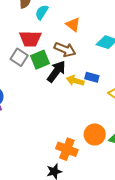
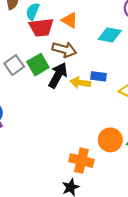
red trapezoid: (30, 39) -> (41, 27), moved
gray square: (19, 57) -> (14, 65), turned 30

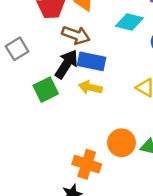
green square: (38, 65) -> (46, 90), moved
blue rectangle: (98, 76) -> (92, 61), moved, size x1.5
yellow arrow: (80, 83) -> (90, 87), moved

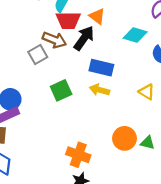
brown arrow: (76, 35) -> (54, 40), moved
black arrow: (66, 64) -> (84, 38), moved
orange cross: (87, 164) -> (78, 155), moved

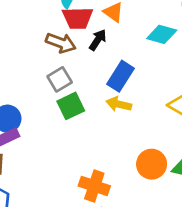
black arrow: (84, 38) -> (98, 40), size x0.7
gray square: (38, 54) -> (60, 79), moved
blue rectangle: (101, 68) -> (120, 76), turned -70

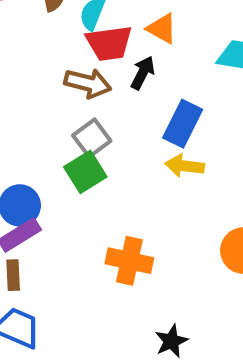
green square: (71, 106) -> (85, 172), moved
orange cross: (94, 186) -> (129, 261), moved

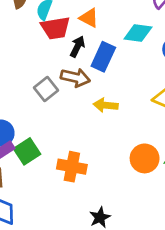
brown arrow: (88, 83) -> (75, 78), moved
blue rectangle: (183, 124) -> (103, 57), moved
green square: (85, 172) -> (27, 151), moved

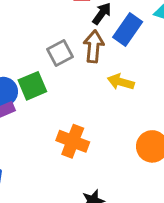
brown arrow: (75, 78) -> (94, 46), turned -108
green square: (27, 151) -> (32, 86), moved

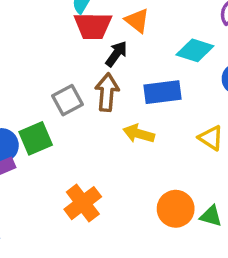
blue rectangle: (128, 29) -> (162, 92), moved, turned 48
orange cross: (73, 141) -> (83, 203), turned 32

